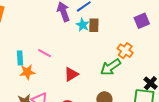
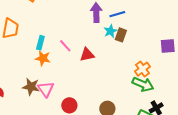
green arrow: (111, 67) -> (143, 84), moved, turned -140
red triangle: (71, 74) -> (87, 55), moved

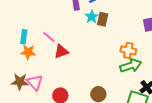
red triangle: (87, 55) -> (61, 51), moved
orange cross: (142, 69) -> (128, 50), turned -35
green arrow: (143, 84) -> (131, 66), turned -35

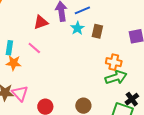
brown rectangle: (103, 19) -> (97, 31), moved
red triangle: (61, 51) -> (41, 22), moved

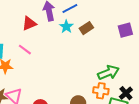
brown rectangle: (97, 31) -> (86, 28), turned 48
orange cross: (114, 62) -> (101, 91), moved

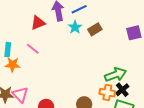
black cross: (126, 93) -> (122, 90), moved

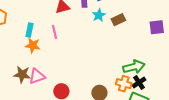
pink line: (33, 49) -> (54, 32), turned 32
pink triangle: (20, 95) -> (37, 76), turned 48

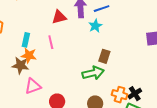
brown rectangle: (118, 20) -> (104, 56), moved, turned -48
green arrow: (134, 67) -> (93, 73), moved
brown star: (22, 74) -> (20, 65), moved

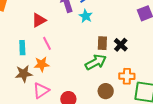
red triangle: (59, 17) -> (39, 20), moved
orange star: (29, 55) -> (42, 64), moved
black cross: (135, 94) -> (121, 45), moved

